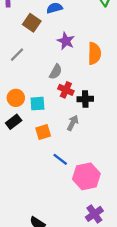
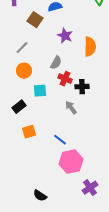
orange circle: (16, 98) -> (24, 71), moved
gray arrow: (73, 123) -> (71, 108), turned -64
orange square: (43, 132) -> (29, 132), moved
pink hexagon: (86, 176) -> (71, 162), moved

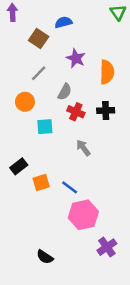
gray line: (22, 48) -> (39, 73), moved
black cross: (82, 87) -> (106, 110), moved
black rectangle: (19, 107) -> (19, 166), moved
orange square: (29, 132) -> (41, 182), moved

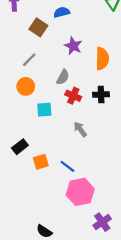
gray line: (39, 73) -> (29, 60), moved

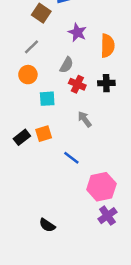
orange square: (41, 162) -> (44, 134), moved
pink hexagon: (80, 192) -> (101, 187), moved

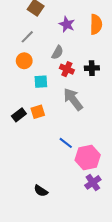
orange semicircle: (107, 46) -> (96, 24), moved
gray arrow: (85, 119) -> (73, 99), size x1.6
blue line: (71, 158) -> (66, 143), moved

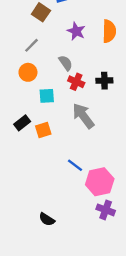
gray semicircle: (57, 52) -> (66, 63), turned -64
black rectangle: (19, 115) -> (22, 123), moved
purple cross: (93, 182) -> (106, 210), turned -35

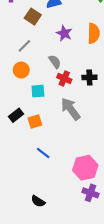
blue line: (75, 165) -> (43, 153), moved

